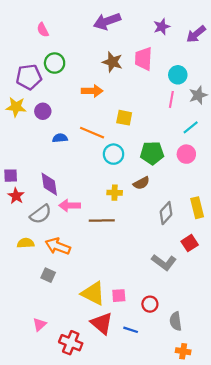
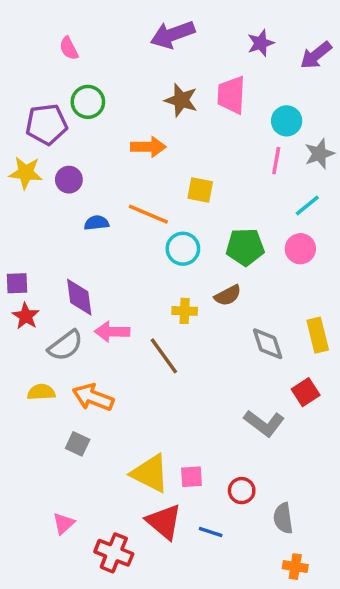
gray diamond: (166, 213) -> (268, 344), turned -60
brown line: (102, 221) -> (164, 356), turned 55

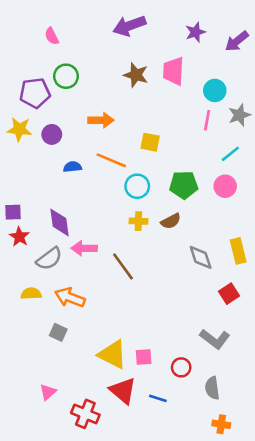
orange arrow: (148, 147) -> (101, 120), moved
yellow cross: (185, 311) -> (138, 221), moved
gray L-shape: (264, 423) -> (215, 339), moved

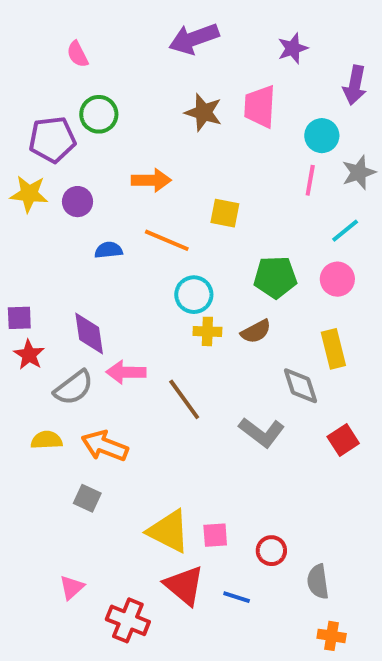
purple arrow: (237, 41) -> (355, 85), moved, turned -40
cyan circle: (137, 186) -> (194, 295), moved
yellow rectangle: (238, 251) -> (333, 349), moved
gray L-shape: (215, 339) -> (262, 432), moved

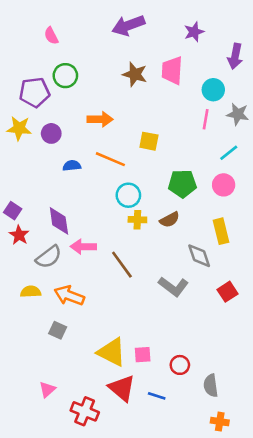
gray star: (359, 172) -> (238, 114), turned 30
purple square: (19, 318) -> (13, 211), turned 36

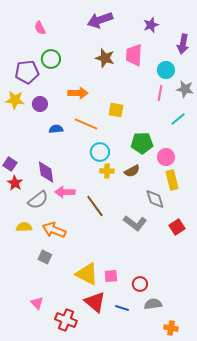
pink circle: (224, 185) -> (166, 157), moved
gray semicircle: (211, 386) -> (153, 304), moved, turned 90
pink triangle: (47, 389) -> (37, 303), turned -32

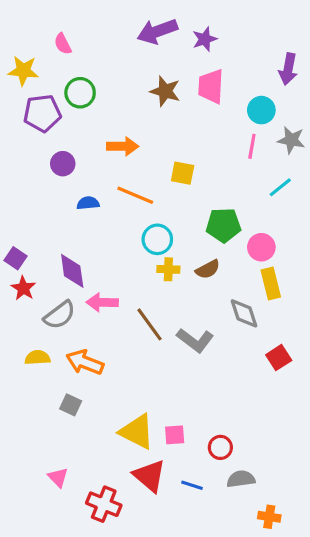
purple star: (151, 25) -> (205, 39), moved
yellow star: (15, 100) -> (23, 71), moved
gray L-shape: (135, 223) -> (195, 340), moved

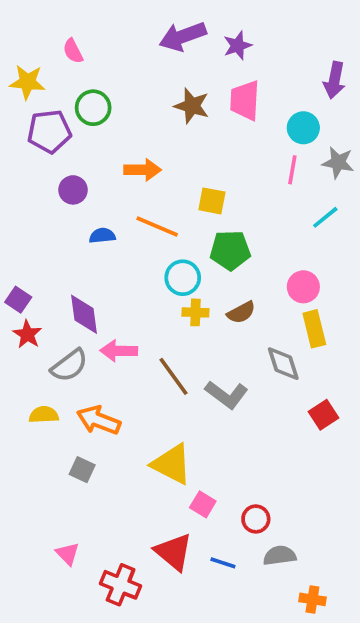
green pentagon: (224, 225) -> (230, 250), moved
yellow triangle: (137, 432) -> (172, 464), moved
pink square: (175, 435) -> (203, 504), turned 35

